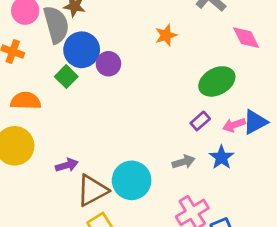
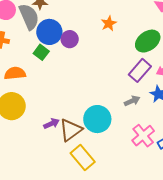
orange star: (166, 35) -> (109, 23), moved
purple rectangle: (200, 121) -> (140, 70), size x1.6
purple arrow: (67, 165) -> (51, 124), moved

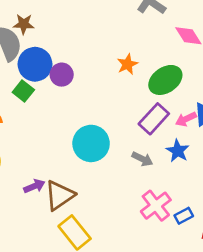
orange star: (109, 23) -> (127, 64), moved
gray arrow: (132, 101) -> (142, 159), turned 49
cyan circle: (97, 119) -> (91, 143), moved

